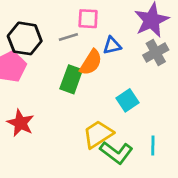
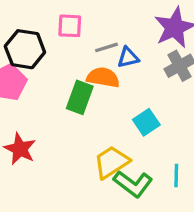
pink square: (88, 19) -> (70, 26), moved
gray line: (68, 37) -> (106, 47), moved
orange semicircle: (91, 62) -> (103, 77), turned -112

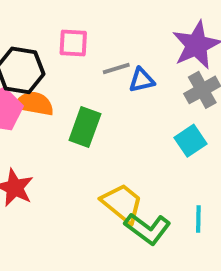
orange semicircle: (103, 77) -> (34, 104), moved
cyan square: (146, 122) -> (191, 141), moved
yellow trapezoid: (111, 162) -> (122, 203), turned 72

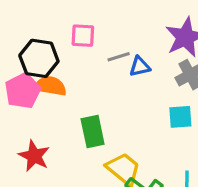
green rectangle: (85, 127) -> (93, 131), moved, turned -32
cyan square: (191, 141) -> (180, 117), turned 30

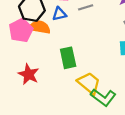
blue triangle: (140, 66) -> (59, 14), moved

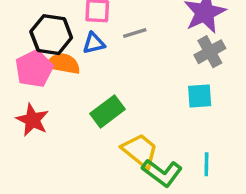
green rectangle: (68, 58) -> (107, 111), turned 65
red star: (29, 74) -> (32, 120), moved

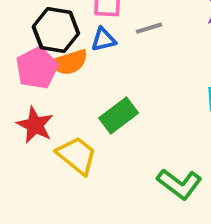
orange semicircle: (63, 64) -> (69, 62), turned 152
yellow trapezoid: (140, 151) -> (77, 155), moved

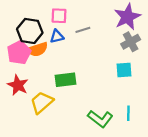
green rectangle: (119, 115) -> (66, 80), turned 30
yellow trapezoid: (77, 155) -> (42, 102), turned -80

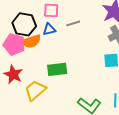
pink pentagon: (19, 53) -> (14, 44), turned -30

